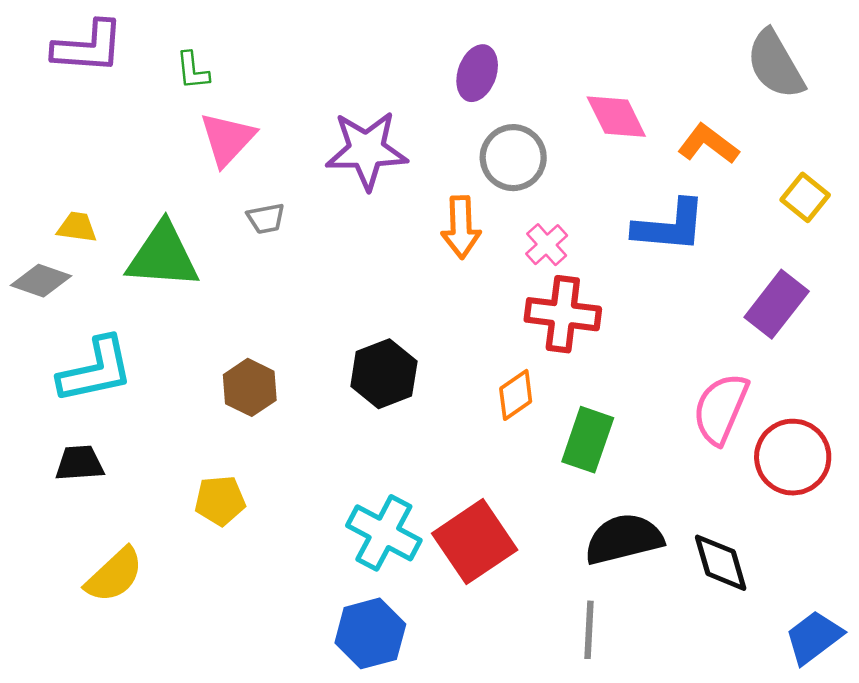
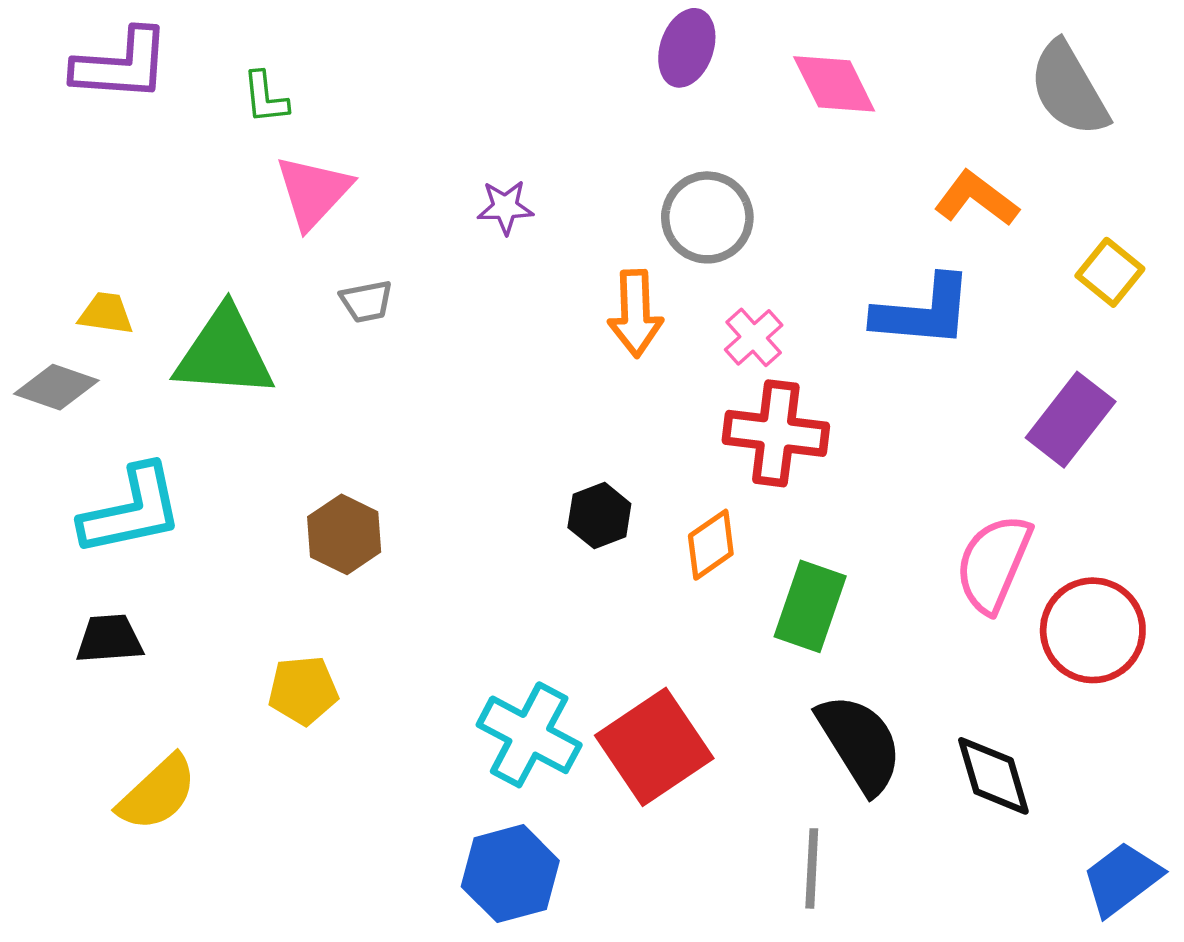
purple ellipse: (477, 73) -> (687, 48), moved
pink diamond: (616, 117) -> (834, 84), moved
purple star: (367, 150) -> (505, 207), size x0.5
black hexagon: (384, 374) -> (599, 516), moved, size x0.7
black semicircle: (624, 539) -> (860, 743), turned 72

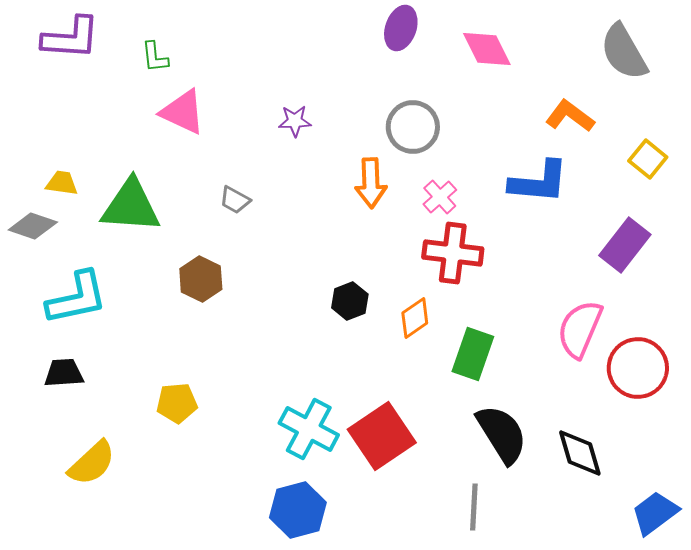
pink triangle: (313, 192) -> (183, 112), turned -48
gray trapezoid: (366, 301) -> (235, 200), moved, turned 40
brown hexagon: (344, 534) -> (201, 279), moved

